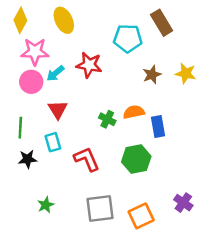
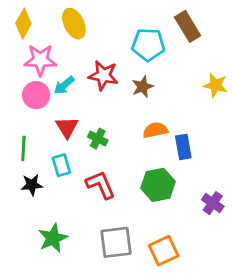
brown star: (152, 75) -> (143, 87), moved
green cross: (107, 119) -> (98, 139), moved
purple cross: (183, 203) -> (213, 203), moved
green star: (46, 205) -> (53, 238), size x1.5

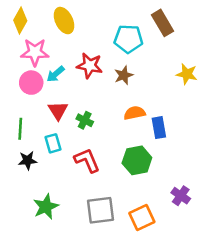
purple cross: (213, 203) -> (181, 196), moved

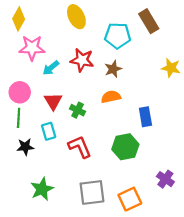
yellow ellipse: (64, 21) -> (76, 17), moved
pink circle: (31, 83) -> (20, 92), moved
orange semicircle: (135, 113) -> (111, 97), moved

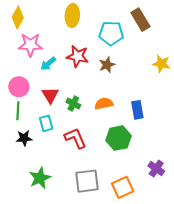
yellow ellipse: (76, 17) -> (72, 15), turned 30
orange semicircle: (111, 97) -> (104, 104), moved

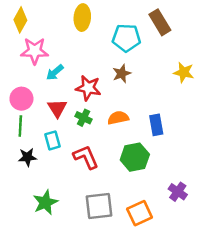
red star: (78, 56) -> (88, 88), moved

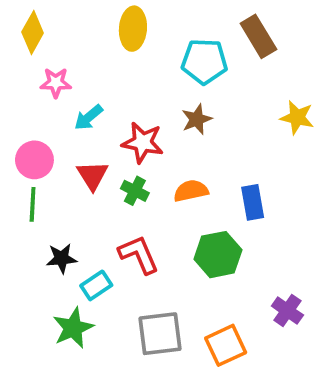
pink star: (35, 51) -> (56, 83), size x0.7
cyan rectangle: (52, 140) -> (96, 285), moved, turned 72
black star: (27, 157) -> (62, 258), moved

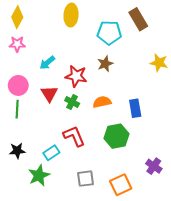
pink star: (56, 83) -> (17, 44), moved
black star: (62, 258) -> (17, 151), moved
gray square: (160, 334) -> (86, 179), size x0.7

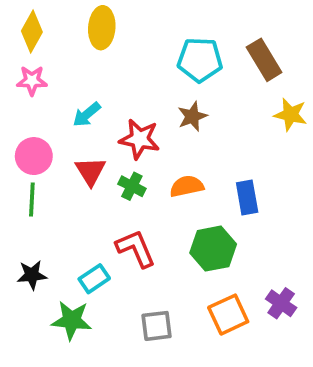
yellow ellipse: (71, 15) -> (102, 28), moved
brown rectangle: (138, 19) -> (264, 60), moved
green star: (39, 175) -> (72, 320), turned 30
orange square: (121, 185) -> (228, 315), moved

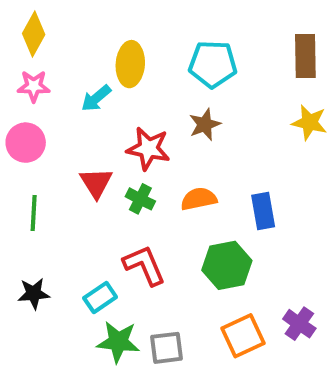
yellow ellipse: (102, 28) -> (130, 64), moved
brown rectangle: (264, 60) -> (305, 56), moved, turned 30
cyan arrow: (87, 115) -> (96, 98), moved
pink circle: (34, 156) -> (26, 143), moved
green star: (72, 320) -> (118, 342), moved

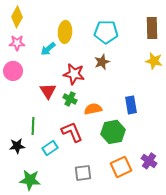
orange semicircle: (199, 199) -> (93, 109), moved
green line: (34, 213) -> (33, 126), moved
green star: (118, 342) -> (30, 180), moved

